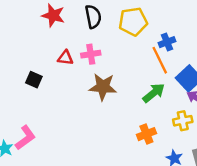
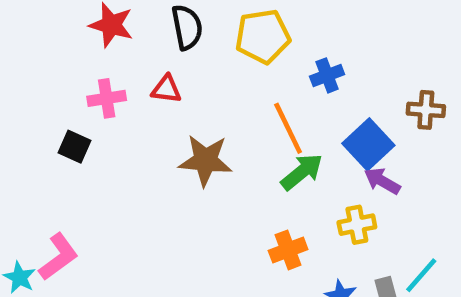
pink cross: (91, 54) -> (107, 98), moved
red triangle: (65, 58) -> (166, 89), moved
orange line: (160, 60) -> (288, 128), moved

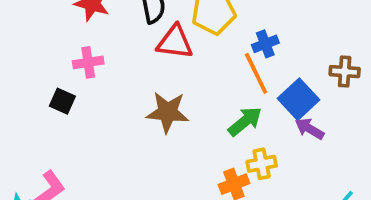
red triangle: (166, 89) -> (175, 42), moved, size x1.5
orange line: (288, 128) -> (256, 73), moved
yellow cross: (357, 225) -> (262, 164), moved

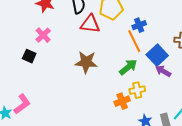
pink cross: (88, 62) -> (43, 35), turned -35

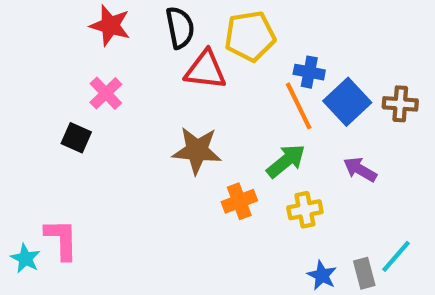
blue cross: (139, 25) -> (309, 72), turned 32
blue square: (157, 55) -> (347, 102), moved
orange cross: (122, 101) -> (239, 201), moved
pink L-shape: (22, 104) -> (61, 239), turned -55

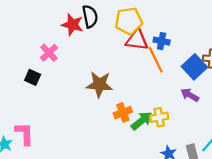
red star: (110, 25) -> (72, 25), moved
red triangle: (205, 70) -> (137, 40), moved
blue square: (347, 102) -> (194, 67), moved
green arrow: (286, 161) -> (142, 121), moved

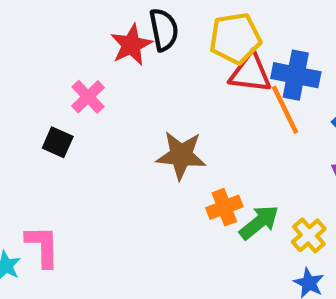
red star: (72, 25) -> (131, 45), turned 30
blue cross: (162, 41) -> (296, 75), size x1.5
yellow cross: (159, 117) -> (309, 235), moved, turned -30

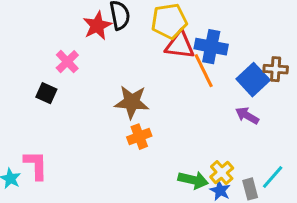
orange cross: (224, 207) -> (139, 137), moved
green arrow: (259, 222) -> (193, 180), moved, turned 52
yellow cross: (309, 235) -> (222, 172), moved

